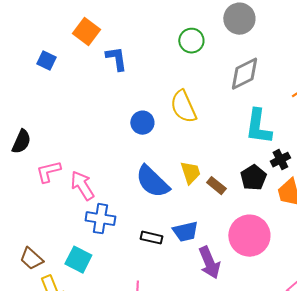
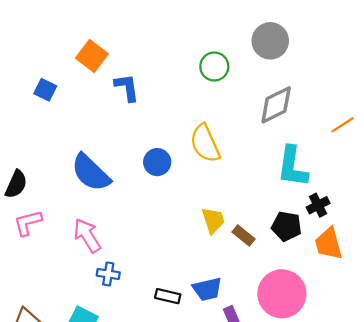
pink L-shape: (48, 172) -> (28, 223), moved
black pentagon: (253, 178) -> (287, 226), turned -30
blue semicircle: (152, 182) -> (91, 173), moved
blue cross: (100, 219) -> (108, 274), size x0.7

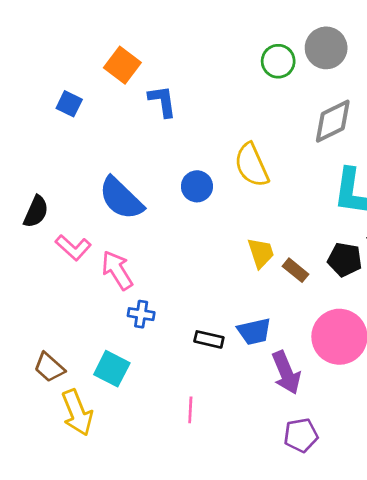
green circle: (214, 66) -> (278, 61), moved
pink L-shape: (28, 223) -> (73, 248), moved, turned -124

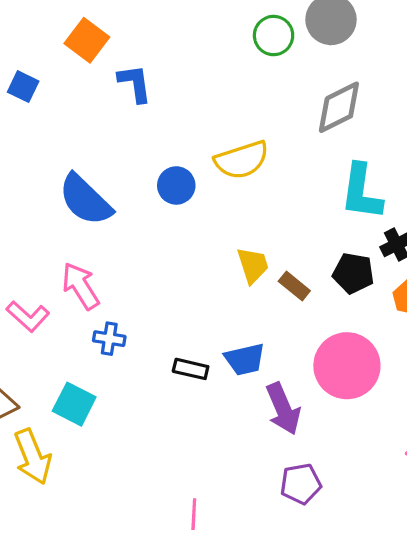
yellow semicircle: (252, 165) -> (242, 160), turned -84
pink L-shape: (73, 248) -> (28, 316), moved
pink line: (190, 410) -> (194, 514), moved

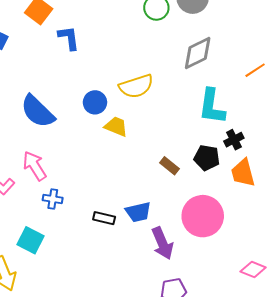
yellow trapezoid: (253, 265) -> (116, 127), moved, turned -50

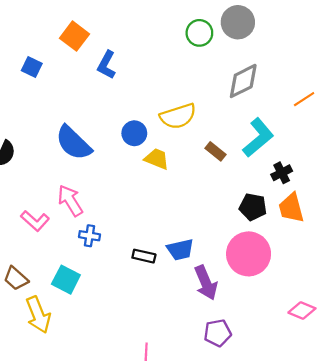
blue L-shape: (69, 38) -> (107, 65), turned -144
cyan L-shape: (212, 106) -> (258, 138), turned -138
black pentagon: (207, 158) -> (253, 207), moved
brown rectangle: (169, 166) -> (215, 151), moved

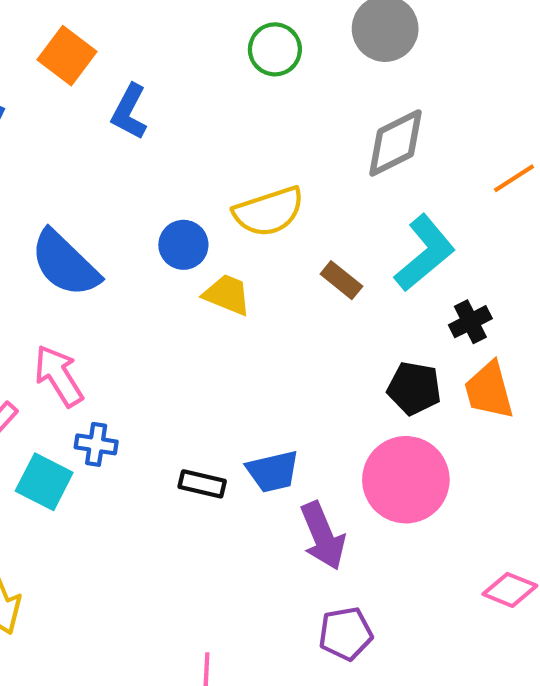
green circle: (199, 33) -> (275, 49), moved
cyan square: (66, 280) -> (44, 482), moved

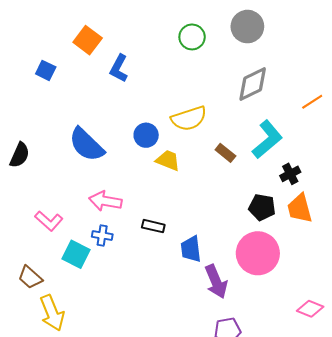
pink arrow: (59, 376) -> (105, 201), moved, turned -48
blue trapezoid: (273, 471) -> (191, 249), turned 96
black rectangle: (202, 484) -> (153, 226), moved

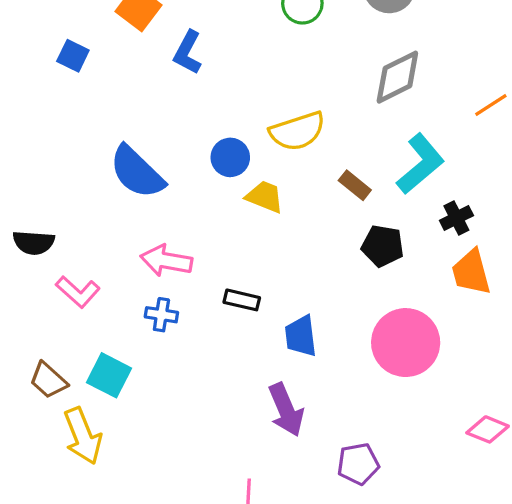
black semicircle: (20, 155) -> (34, 243), moved, turned 70
black pentagon: (262, 207) -> (383, 246), moved
cyan square: (76, 254) -> (109, 375), moved
purple arrow: (216, 281) -> (286, 410), moved

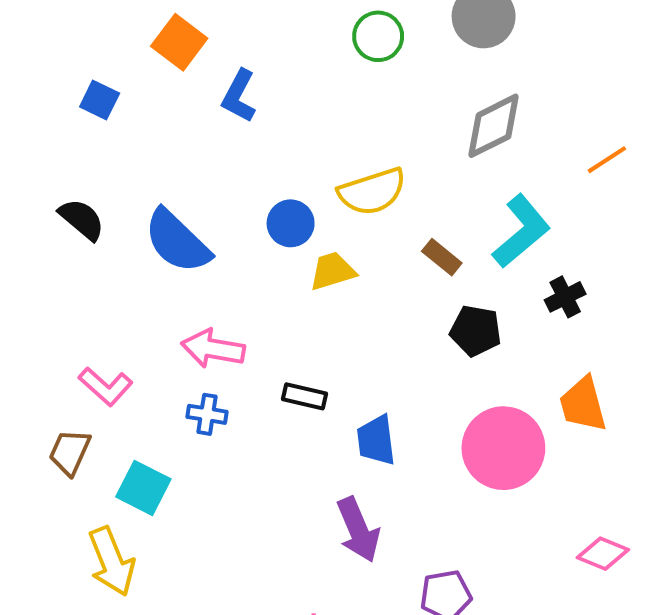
yellow trapezoid: (265, 197) -> (332, 271), turned -39
black semicircle: (34, 243) -> (82, 219), moved, turned -144
orange trapezoid: (471, 272) -> (583, 404), moved
brown trapezoid: (48, 380) -> (70, 452), moved, turned 72

